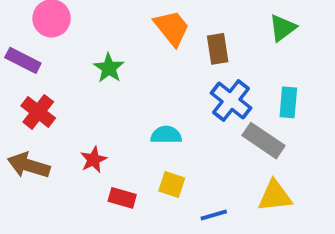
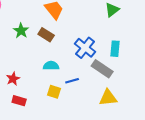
brown rectangle: (218, 49) -> (46, 35), moved, turned -49
red rectangle: (122, 198) -> (19, 101), moved
blue line: (214, 215) -> (72, 81), moved

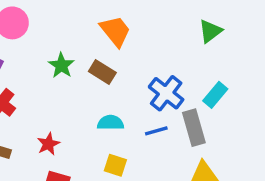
cyan rectangle: (115, 49) -> (215, 95), turned 35
gray rectangle: (102, 69) -> (194, 128), turned 40
blue line: (72, 81) -> (156, 131), moved

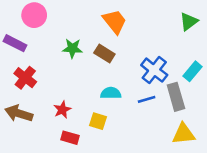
green star: (61, 65) -> (72, 48), turned -30
yellow square: (115, 165) -> (98, 121), moved

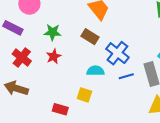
green star: (72, 48) -> (53, 32), moved
blue cross: (154, 70) -> (117, 53), moved
red star: (62, 110) -> (54, 56), moved

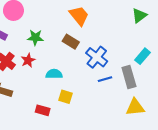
red star: (54, 56) -> (28, 60), moved
cyan semicircle: (95, 71) -> (54, 74), moved

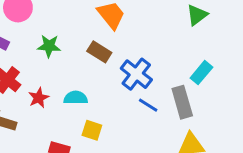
red star: (28, 60) -> (39, 98), moved
blue line: (105, 79) -> (148, 105), turned 48

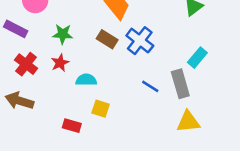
blue cross: (136, 74) -> (140, 41), moved
red star: (39, 98) -> (60, 63), moved

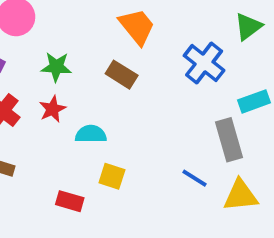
blue cross: (140, 41) -> (204, 63), moved
cyan rectangle: (197, 58) -> (254, 101), turned 30
blue line: (150, 86) -> (194, 178), moved

